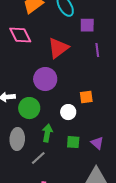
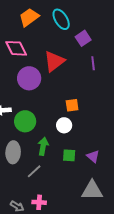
purple square: (87, 25) -> (83, 38), turned -35
purple circle: (45, 79) -> (29, 78), moved
orange square: (86, 97) -> (72, 105), moved

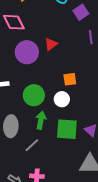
red triangle: (54, 61) -> (51, 44), moved, size x0.6
green circle: (25, 121) -> (34, 95), moved
green square: (69, 155) -> (67, 129), size x1.6

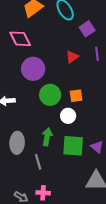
red triangle: (51, 44) -> (72, 57), moved
green circle: (34, 95) -> (50, 95), moved
gray line: (32, 145) -> (38, 162), turned -63

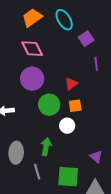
pink diamond: (20, 39) -> (32, 49), moved
red triangle: (72, 57) -> (71, 84), moved
green square: (73, 146) -> (68, 177), moved

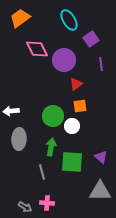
orange trapezoid: (32, 18) -> (20, 18), moved
purple circle: (32, 79) -> (64, 60), moved
green circle: (49, 105) -> (53, 116), moved
gray ellipse: (16, 153) -> (19, 139), moved
green square: (68, 177) -> (72, 162), moved

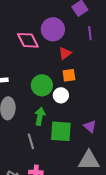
pink diamond: (37, 49) -> (28, 40), moved

